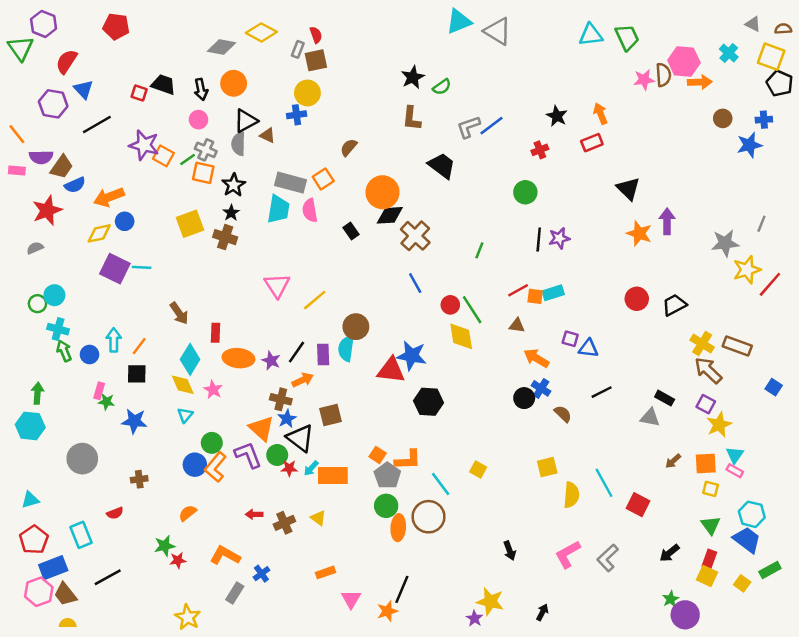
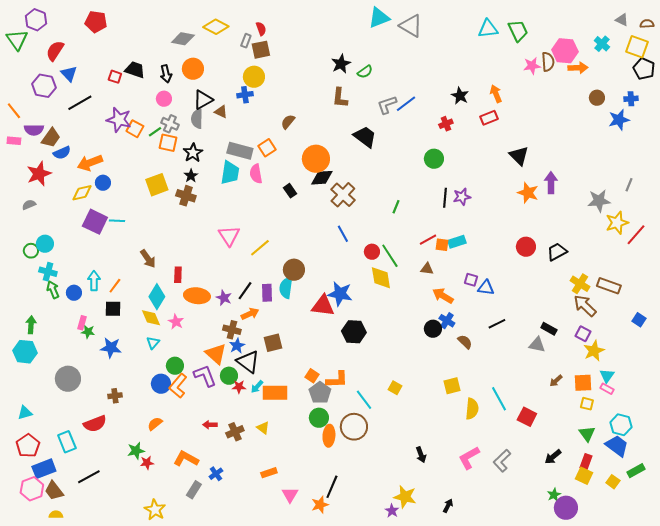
red semicircle: (115, 513) -> (95, 424), size x1.6

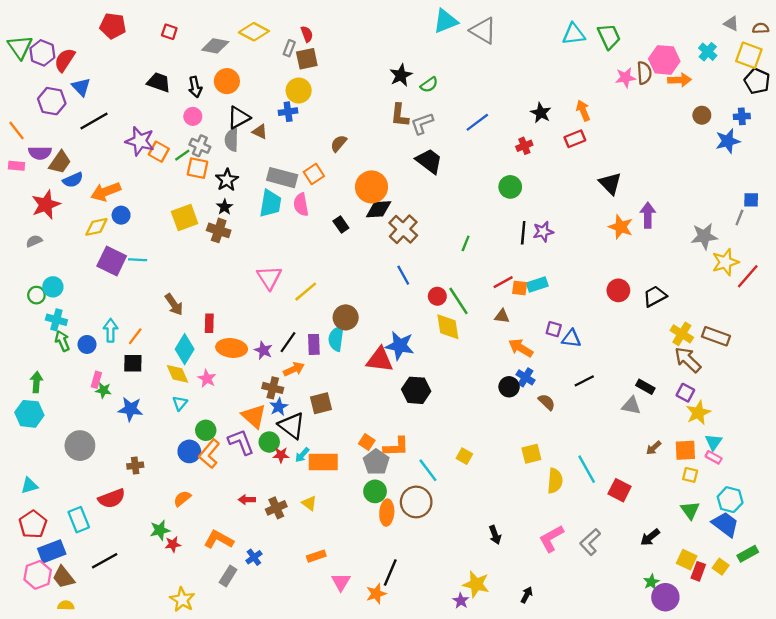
purple hexagon: (36, 20) -> (42, 53), moved
red square: (115, 77) -> (169, 32), moved
gray L-shape: (387, 105) -> (422, 123), moved
blue square: (639, 320) -> (751, 200), moved, turned -32
red rectangle: (586, 462) -> (698, 571), moved

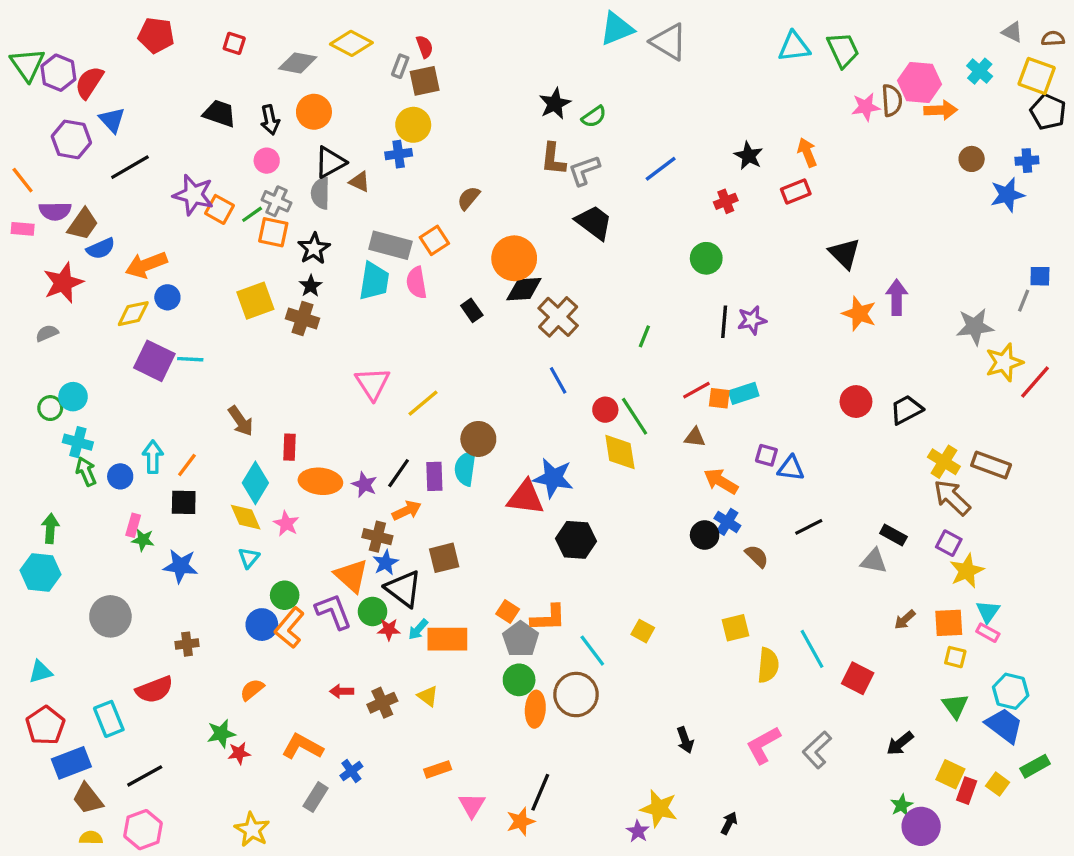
pink hexagon: (38, 575) -> (143, 830), moved

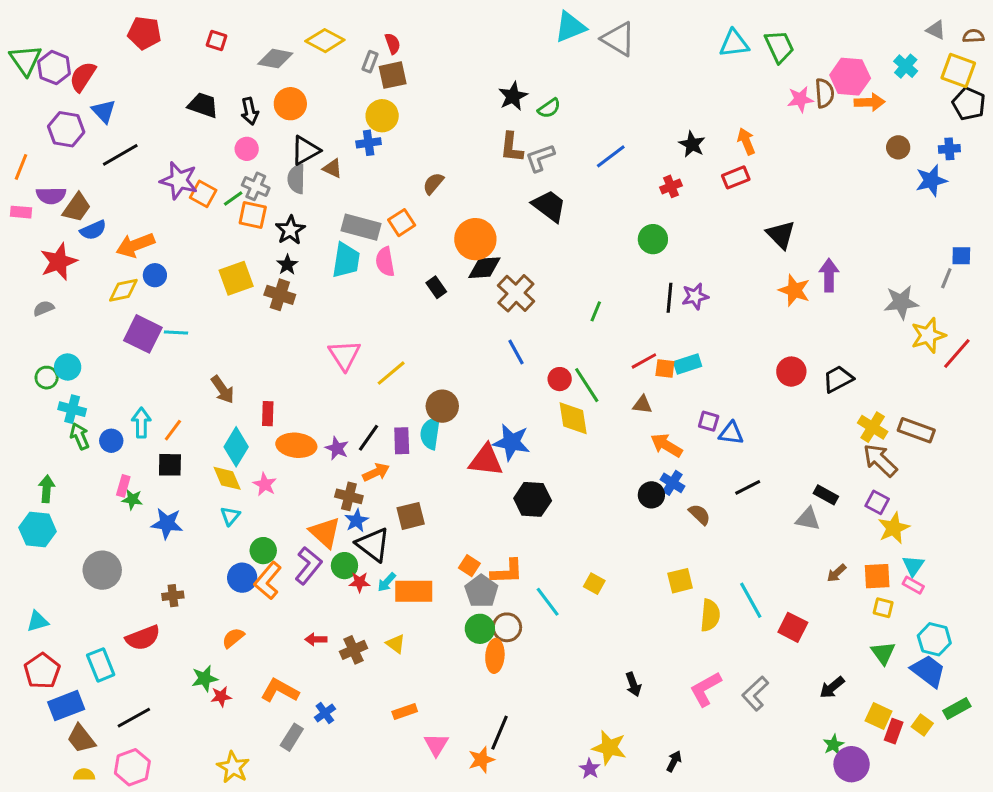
orange line: (23, 180) -> (21, 167), turned 60
purple L-shape: (333, 612) -> (308, 566), turned 60
brown circle: (576, 695) -> (507, 627), moved, size x0.7

